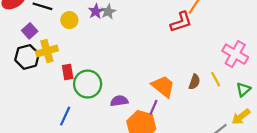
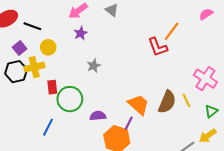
gray star: (108, 12) -> (94, 66), moved
yellow circle: (69, 20) -> (48, 47), moved
red L-shape: (181, 22) -> (158, 47), turned 85
brown semicircle: (194, 82) -> (167, 102), size x1.6

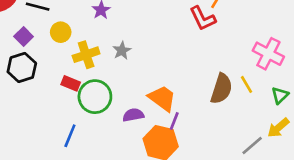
yellow cross: (34, 67) -> (86, 55), moved
red rectangle: (52, 87) -> (71, 83), turned -56
orange trapezoid: (138, 105) -> (162, 98), moved

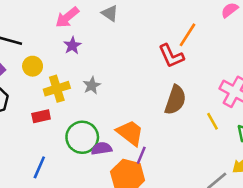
red rectangle: (71, 83) -> (41, 116), turned -36
brown semicircle: (221, 89) -> (175, 100), moved
green circle: (95, 97) -> (82, 137), moved

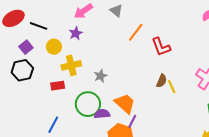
orange line: (188, 35) -> (136, 32), moved
purple star: (72, 45) -> (76, 33), moved
gray star: (92, 85) -> (100, 76), moved
brown semicircle: (175, 100) -> (162, 81), size x0.6
yellow line: (213, 121) -> (172, 87), moved

